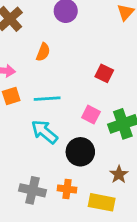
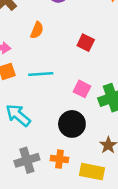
red square: (104, 73) -> (86, 43), moved
cyan arrow: (44, 132) -> (18, 115), moved
gray cross: (32, 190) -> (27, 160), turned -30

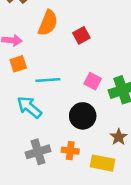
orange semicircle: (37, 30) -> (48, 23), size x1.5
red square: (86, 43) -> (81, 35), moved, turned 35
cyan line: (41, 74) -> (48, 80), moved

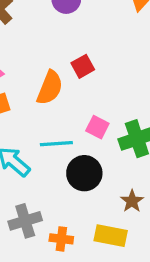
orange semicircle: (48, 23) -> (50, 88), moved
cyan line: (48, 80) -> (56, 144), moved
orange cross: (70, 151) -> (61, 239), moved

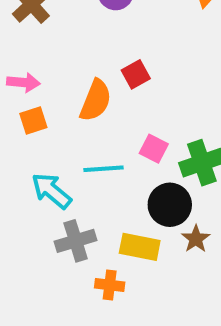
black circle: (84, 173) -> (170, 205), moved
gray cross: (25, 221) -> (76, 241), moved
yellow rectangle: (111, 236) -> (140, 247), moved

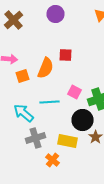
red square: (136, 74) -> (66, 55), turned 32
orange square: (33, 121) -> (22, 76), moved
orange cross: (110, 285) -> (52, 160), turned 32

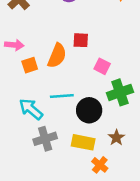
pink square: (74, 92) -> (102, 66), moved
black circle: (82, 120) -> (89, 110), moved
orange cross: (52, 160) -> (100, 165), moved

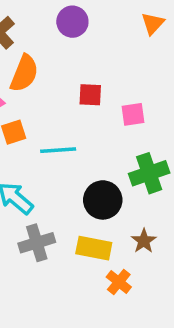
orange semicircle: (57, 56) -> (24, 73), moved
pink square: (102, 66) -> (133, 114), moved, turned -35
cyan line: (62, 96) -> (58, 150), moved

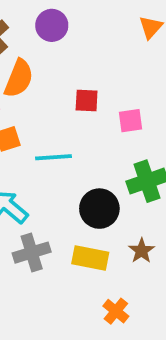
purple circle: (72, 22) -> (52, 25), moved
orange cross: (119, 282) -> (116, 311), moved

